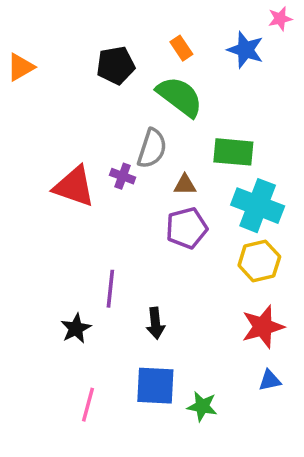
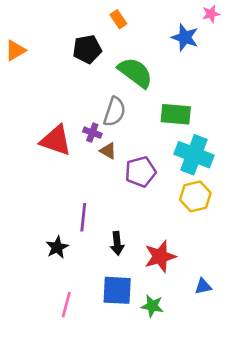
orange rectangle: (181, 48) -> (118, 19), moved
brown triangle: (185, 185) -> (108, 151), moved, turned 30
red star: (263, 327) -> (160, 256), moved

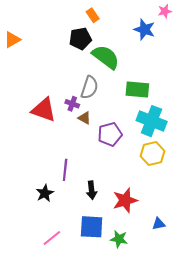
black pentagon: (87, 49) -> (80, 39), moved
pink line: (66, 305) -> (52, 238), turned 36

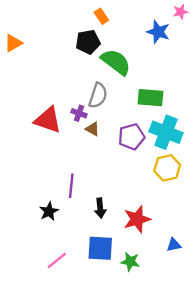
purple pentagon: (110, 134) -> (131, 137), moved

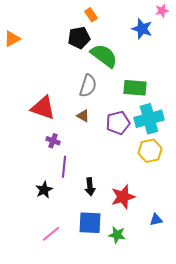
purple cross: (79, 113) -> (53, 141), moved
cyan cross: (166, 132) -> (149, 119), turned -36

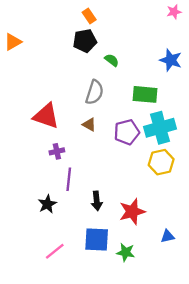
orange rectangle: (91, 15) -> (89, 16), moved
blue star: (142, 29) -> (171, 60), moved
green semicircle: (104, 56) -> (112, 60), size x0.5
purple cross: (53, 141) -> (57, 151), turned -32

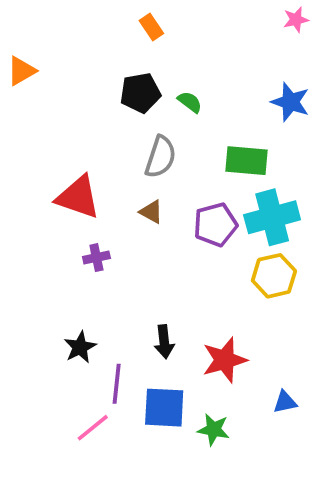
black pentagon: (85, 41) -> (140, 93), moved
purple line: (69, 179) -> (117, 384), moved

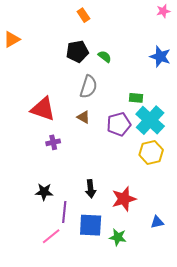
green rectangle: (246, 161) -> (136, 98), moved, size x0.6
cyan cross: (272, 217) -> (150, 120), turned -32
black star: (80, 347) -> (44, 192), turned 30

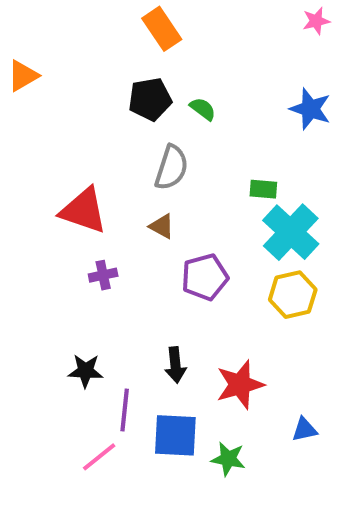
orange rectangle: (83, 15) -> (162, 29), size x1.5
purple pentagon: (119, 124) -> (205, 277), moved

